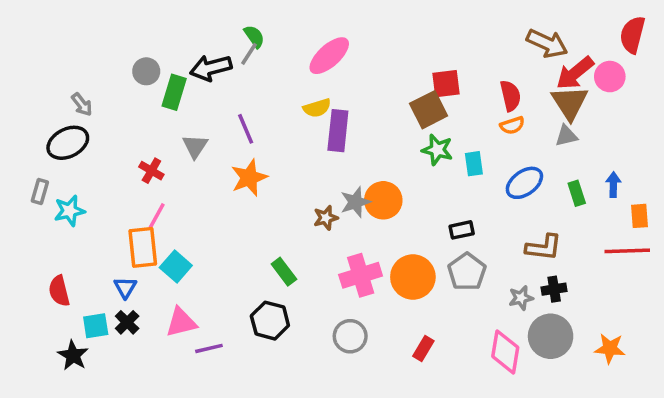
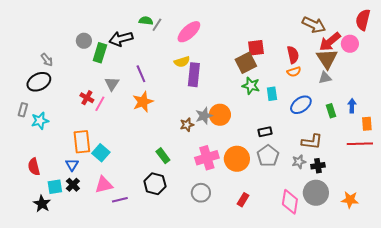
green semicircle: (254, 36) -> (146, 21), turned -48
gray line: (249, 54) -> (157, 25), moved
pink line: (157, 216) -> (100, 104), moved
gray star: (521, 298) -> (299, 162), moved

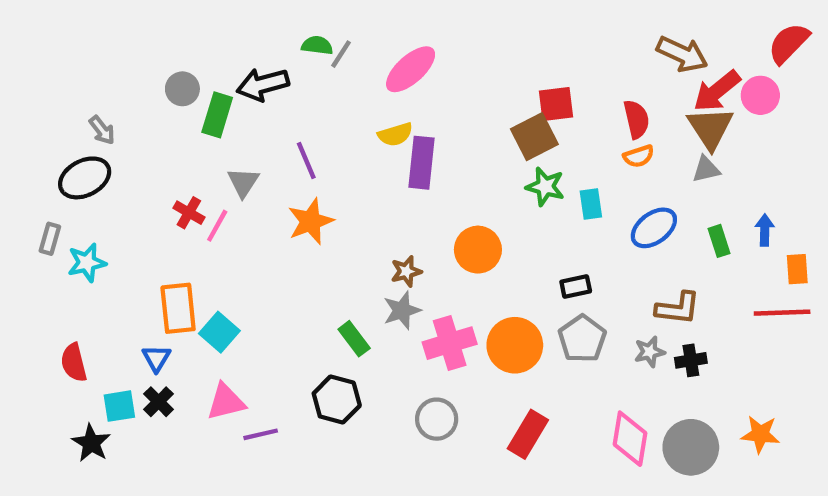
red semicircle: (363, 20) -> (789, 43), turned 30
gray star: (204, 116) -> (402, 310), moved
gray circle: (316, 193) -> (691, 447), moved
red rectangle: (243, 200) -> (528, 434), size x1.5

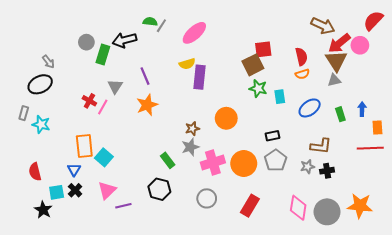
cyan star: (87, 263) -> (41, 124), turned 30
pink triangle: (226, 402) -> (107, 190), turned -30
orange star: (760, 434) -> (360, 206), size x1.4

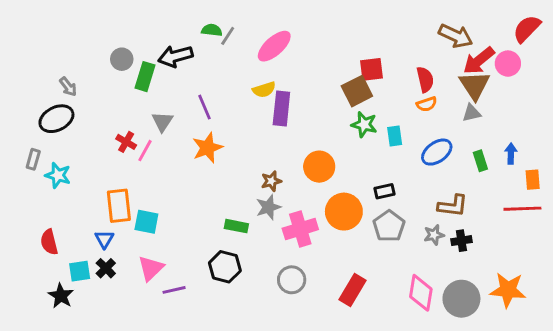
cyan square: (104, 157) -> (146, 222), turned -30
green rectangle: (168, 160) -> (236, 226), turned -42
orange circle: (244, 164) -> (344, 212), moved

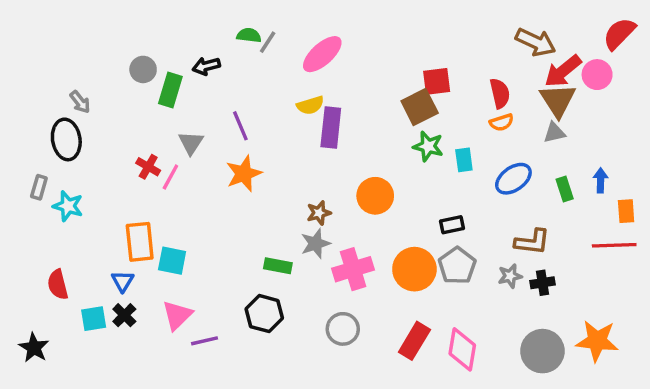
black arrow: (175, 56) -> (206, 66), size x0.7
black ellipse: (56, 119) -> (66, 139), turned -72
orange circle: (344, 212) -> (414, 269), moved
pink diamond: (421, 293) -> (462, 349), moved
black star: (61, 296) -> (34, 348), moved

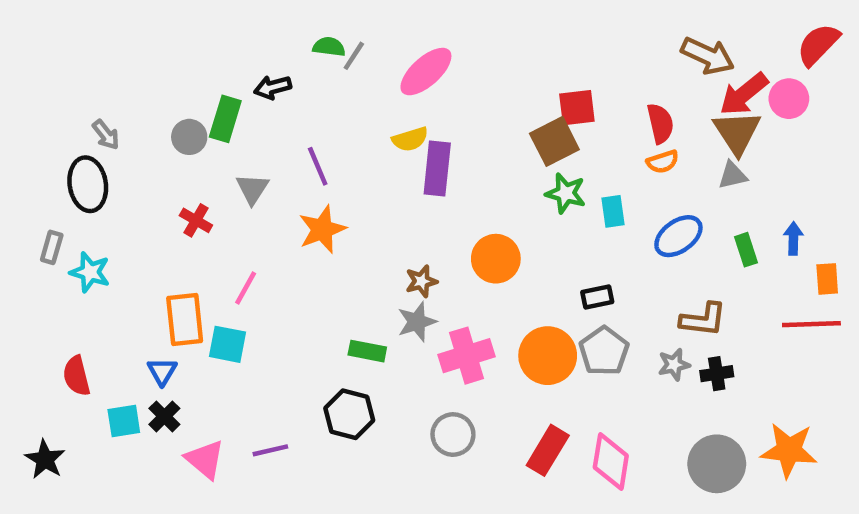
gray circle: (143, 69) -> (189, 137), moved
pink line: (170, 177) -> (246, 288), moved
pink triangle: (177, 315) -> (205, 459), moved, turned -36

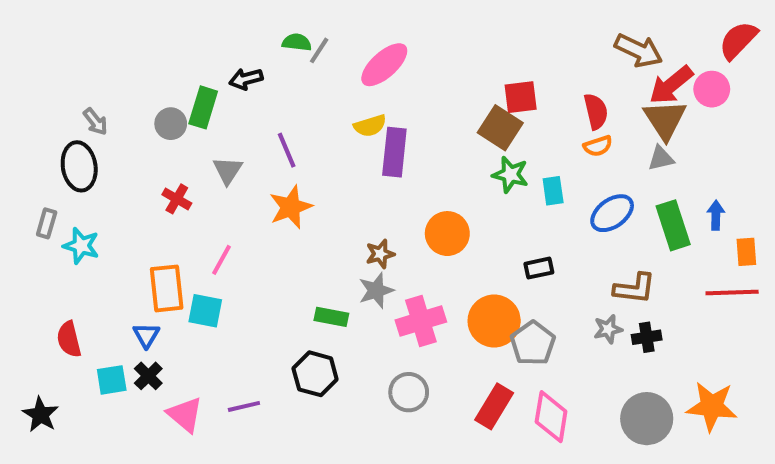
brown square: (554, 141) -> (500, 128), turned -30
green rectangle: (746, 250) -> (673, 225), size x1.6
gray pentagon: (604, 351) -> (533, 343), moved

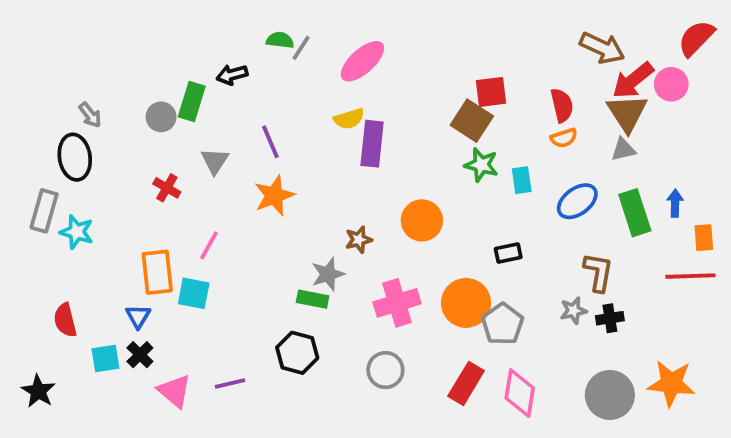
gray rectangle: (47, 223) -> (44, 211), size x1.5
brown L-shape: (634, 288) -> (598, 272), turned -87
gray star: (376, 290) -> (328, 274), moved

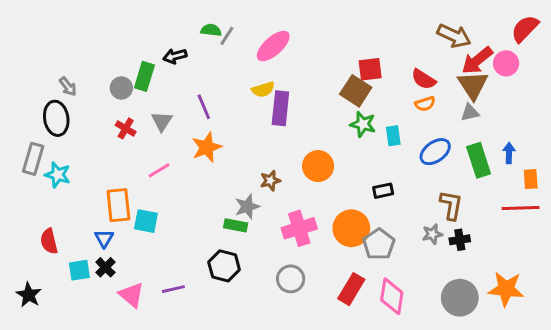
red semicircle: (562, 105) -> (424, 79), turned 135
red cross: (167, 188) -> (126, 128), moved
pink line: (209, 245) -> (159, 170), moved, turned 30

